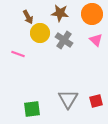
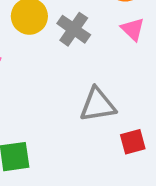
gray triangle: (68, 99) -> (98, 105), moved, turned 50

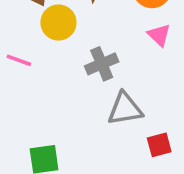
gray cross: (74, 29) -> (102, 64), moved, turned 32

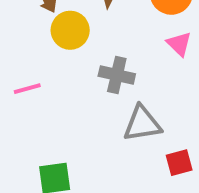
pink line: (19, 60) -> (27, 89), moved, turned -35
gray cross: (102, 64) -> (117, 75), turned 36

